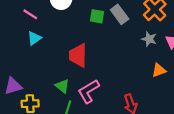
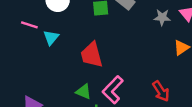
cyan triangle: (34, 38) -> (51, 38), moved

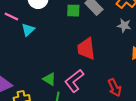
red trapezoid: (92, 55) -> (86, 49), moved

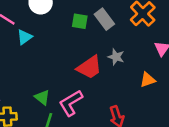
gray star: (124, 25) -> (116, 57), moved
red trapezoid: (86, 49) -> (89, 67), turned -125

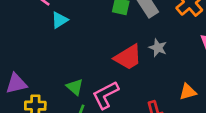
orange triangle: (148, 80) -> (188, 92), moved

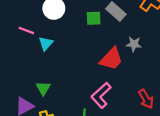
green triangle: (75, 87) -> (43, 88), moved, turned 35

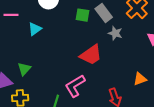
pink line: (26, 30) -> (11, 15), moved, turned -32
gray star: (134, 44) -> (115, 33), moved

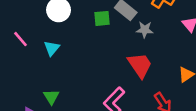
pink line: (11, 15) -> (20, 39), turned 64
red trapezoid: (91, 55) -> (140, 65), moved, turned -75

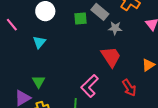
pink line: (20, 39) -> (12, 25), moved

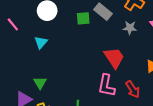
gray star: (115, 28) -> (130, 28), moved
pink L-shape: (90, 86) -> (106, 86), moved, turned -35

